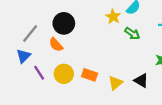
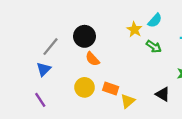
orange semicircle: (56, 45) -> (92, 59), moved
purple line: (39, 73) -> (40, 100), moved
yellow triangle: (115, 83) -> (128, 101), moved

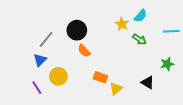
yellow circle: (85, 87) -> (58, 76), moved

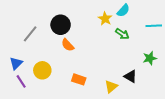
blue triangle: (40, 60) -> (16, 63), moved
orange rectangle: (100, 77) -> (79, 79), moved
yellow triangle: (116, 89) -> (111, 87), moved

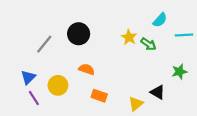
cyan semicircle: (123, 11) -> (160, 20), moved
yellow star: (105, 19) -> (129, 37), moved
orange semicircle: (68, 45) -> (87, 69), moved, turned 152

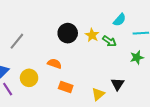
black circle: (79, 34) -> (68, 33), moved
green star: (179, 72) -> (137, 58), moved
black triangle: (158, 92) -> (118, 84), turned 32

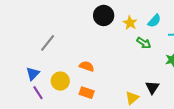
black circle: (68, 33) -> (104, 15), moved
yellow star: (92, 35) -> (130, 23), moved
orange rectangle: (66, 87) -> (87, 93), moved

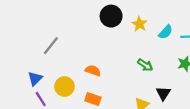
cyan semicircle: (154, 21) -> (166, 32), moved
green arrow: (144, 43) -> (145, 65), moved

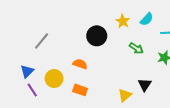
black circle: (111, 16) -> (97, 36), moved
cyan semicircle: (166, 32) -> (147, 19), moved
green arrow: (145, 65) -> (136, 48), moved

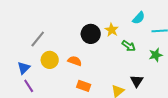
yellow star: (123, 21) -> (112, 30), moved
yellow circle: (54, 79) -> (50, 60), moved
orange rectangle: (80, 90) -> (84, 86), moved

